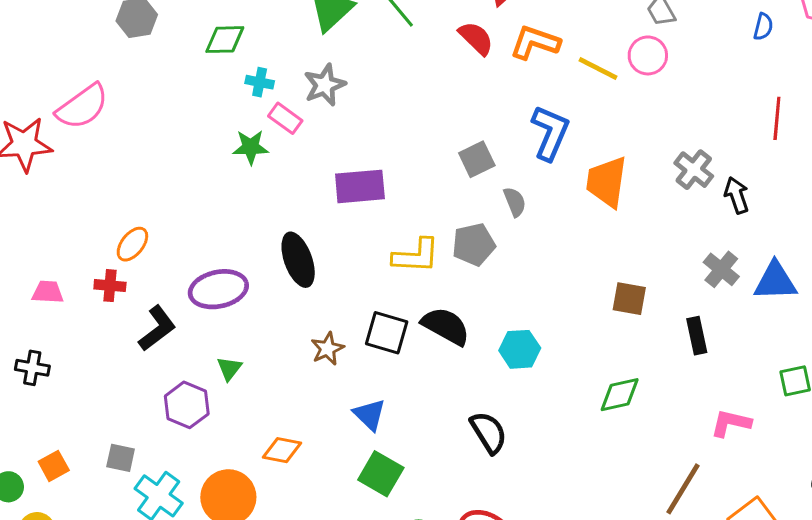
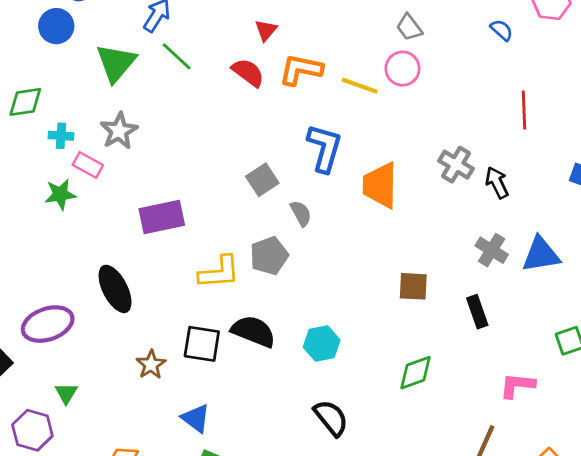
blue semicircle: (763, 27) -> (502, 30), turned -55
black semicircle: (489, 432) -> (331, 418), moved

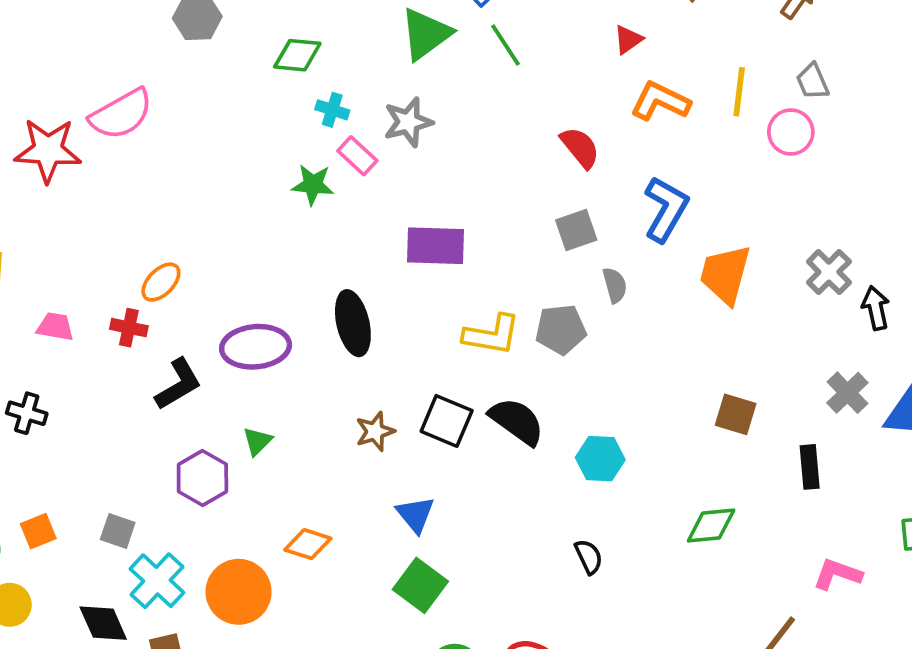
red semicircle: (248, 72) -> (580, 147), moved
yellow line: (360, 86) -> (739, 92), moved, turned 63
black semicircle: (331, 418) -> (589, 557), size x0.7

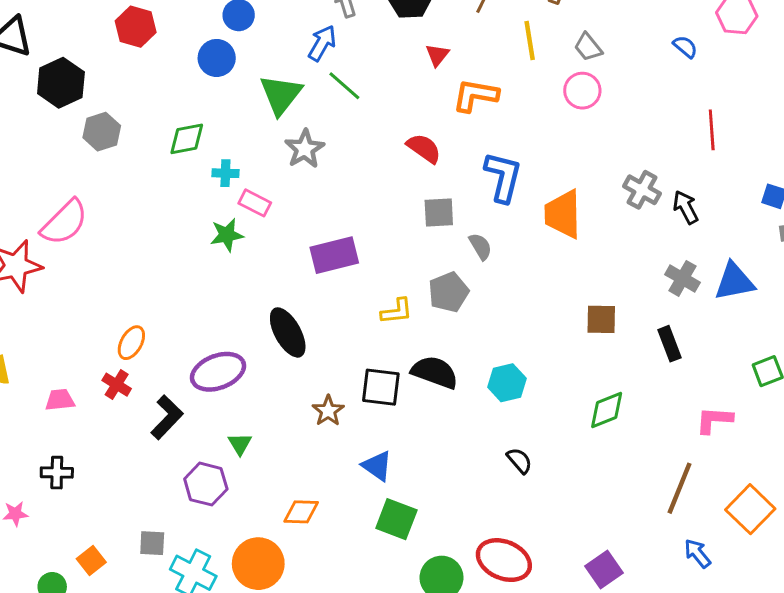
yellow line: (739, 92) -> (530, 41), moved
gray star: (408, 122) -> (305, 149), moved
gray square: (576, 230) -> (439, 212), turned 32
red cross: (129, 328) -> (117, 385), turned 36
yellow L-shape: (492, 335) -> (397, 311), size x0.7

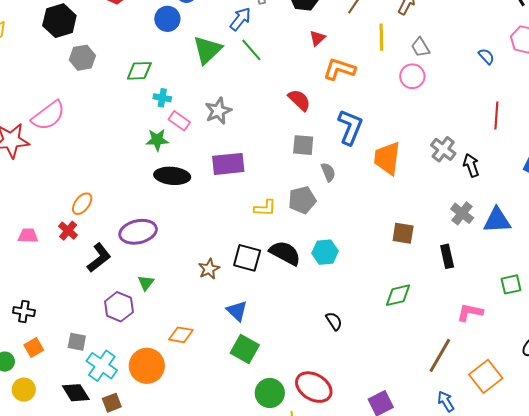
gray star: (305, 149) -> (218, 111), moved
black ellipse: (288, 332) -> (172, 176), moved, turned -64
cyan hexagon: (507, 383) -> (325, 252), moved
black cross: (57, 473) -> (24, 312), moved

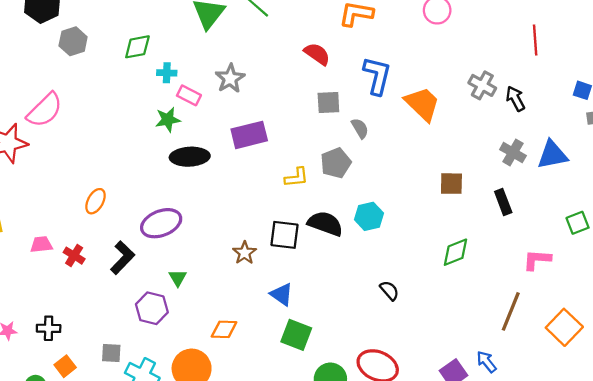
orange trapezoid: (387, 158) -> (422, 104), turned 135
red cross: (68, 231) -> (74, 256), moved
blue arrow: (446, 401) -> (487, 362), moved

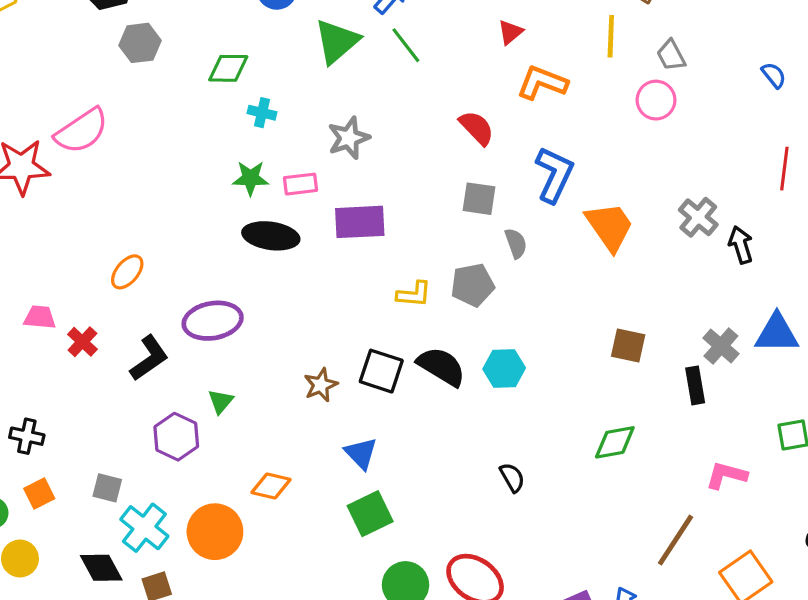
pink rectangle: (189, 95) -> (300, 184), moved, turned -45
gray cross: (513, 153) -> (721, 346), moved
green square: (296, 335) -> (370, 514), turned 32

